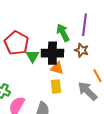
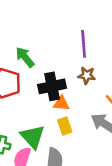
green arrow: (63, 33) -> (25, 57), moved
green triangle: (33, 56) -> (33, 137), moved, size x1.5

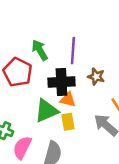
purple line: (84, 44) -> (73, 51), moved
green triangle: (33, 137) -> (46, 111), moved, turned 40

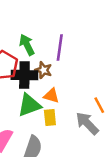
brown star: (96, 77) -> (43, 70), moved
black cross: (61, 82) -> (24, 75), moved

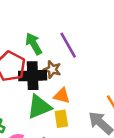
purple line: (60, 48) -> (68, 45), turned -35

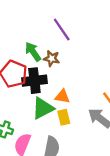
purple line: (68, 45) -> (62, 29), moved
brown star: (52, 69) -> (52, 58), moved

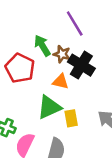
black cross: (34, 81) -> (81, 65), moved, turned 35
orange triangle: (62, 96) -> (61, 82), moved

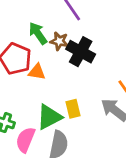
orange triangle: (61, 82) -> (37, 72), moved
green triangle: (49, 107) -> (49, 117), moved

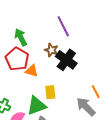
green arrow: (38, 33) -> (21, 37), moved
yellow rectangle: (73, 109) -> (50, 92), moved

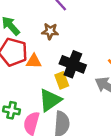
black cross: (66, 60) -> (73, 64), moved

